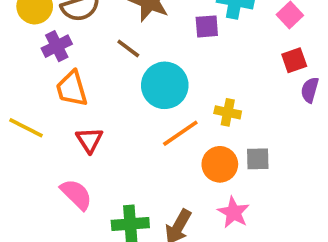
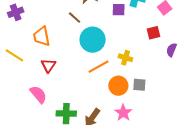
purple cross: (57, 46) -> (16, 12), moved
red square: (294, 60) -> (154, 33), moved

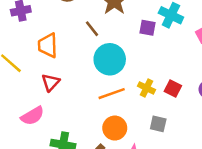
red square: (154, 33) -> (173, 88), moved, turned 32
orange circle: (118, 86) -> (115, 128), moved
pink semicircle: (38, 94) -> (32, 116), turned 90

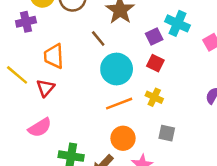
purple square: (148, 28) -> (154, 36), turned -35
red triangle: (51, 82) -> (46, 88), moved
red square: (173, 88) -> (155, 63), moved

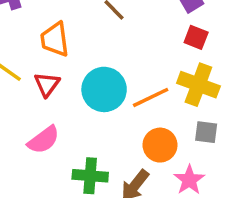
cyan circle: (117, 69) -> (104, 89), moved
yellow cross: (154, 97) -> (198, 85), size x1.6
gray square: (167, 133) -> (206, 132), moved

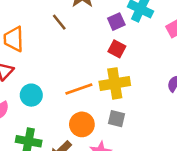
yellow cross: (198, 85) -> (115, 83), turned -36
cyan circle: (104, 89) -> (31, 95), moved, size x0.7

